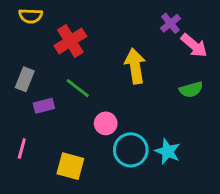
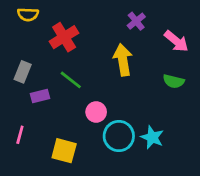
purple cross: (170, 23) -> (136, 21), moved
green semicircle: (191, 90) -> (174, 81), turned 30

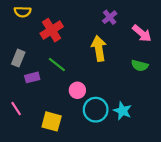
pink line: (20, 135) -> (16, 109), turned -48

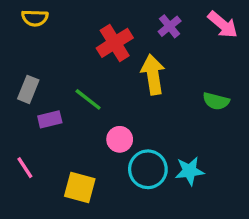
red cross: (52, 30) -> (115, 43), moved
pink arrow: (142, 33) -> (223, 25), moved
cyan star: (123, 111) -> (189, 171), turned -30

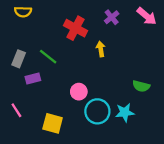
red cross: (115, 43) -> (76, 28), turned -30
yellow arrow: (153, 75) -> (101, 49), size x0.6
green line: (88, 99) -> (48, 57), moved
green semicircle: (216, 101) -> (141, 86), moved

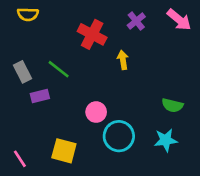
gray rectangle: (19, 59) -> (22, 72), turned -49
pink line: (16, 110) -> (20, 159), moved
cyan star: (125, 112) -> (166, 140), moved

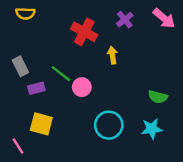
green line: (59, 69) -> (61, 74), moved
pink circle: (96, 112) -> (82, 87), moved
yellow square: (64, 151) -> (41, 124), moved

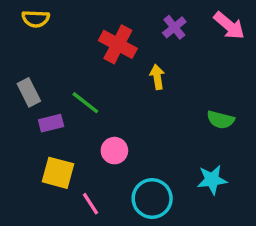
pink circle: (82, 87) -> (114, 151), moved
green semicircle: (158, 97) -> (221, 120), moved
cyan circle: (109, 125) -> (152, 199), moved
pink line: (18, 146) -> (90, 204), moved

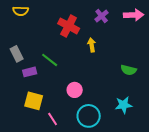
pink arrow: (229, 26) -> (134, 15), turned -42
pink circle: (114, 151) -> (75, 90), moved

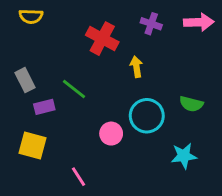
purple cross: (102, 16) -> (151, 24), turned -32
yellow square: (34, 101) -> (32, 145), moved
cyan circle: (89, 116) -> (147, 116), moved

